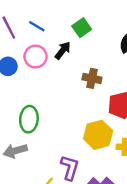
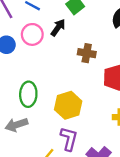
yellow hexagon: (98, 135) -> (68, 105), moved

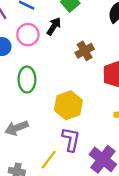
brown cross: (87, 53) -> (85, 51), turned -36
green ellipse: (28, 94) -> (27, 79), moved

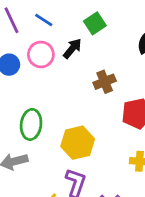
green ellipse: (27, 79) -> (31, 124), moved

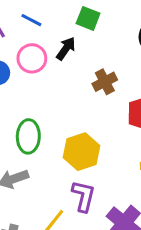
green square: (95, 23) -> (88, 18), turned -30

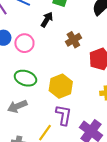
pink circle: (32, 58) -> (24, 43), moved
green ellipse: (28, 136) -> (25, 78), turned -70

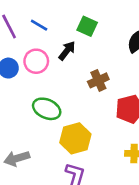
pink circle: (24, 43) -> (36, 61), moved
green ellipse: (25, 78) -> (47, 109), moved

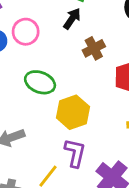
black arrow: (67, 51) -> (72, 19), moved

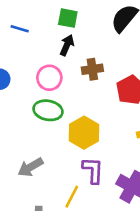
pink circle: (26, 32) -> (49, 78), moved
brown cross: (94, 48) -> (92, 69), turned 30

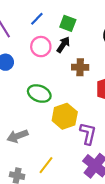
blue line: (20, 29) -> (37, 19), moved, turned -72
pink circle: (49, 78) -> (41, 47), moved
purple L-shape: (93, 170) -> (88, 134), moved

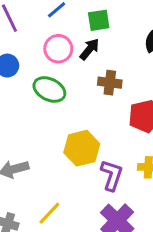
green square: (68, 23) -> (99, 20), turned -35
green ellipse: (39, 94) -> (49, 89), moved

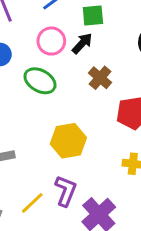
brown cross: (110, 83) -> (100, 78), turned 30
purple L-shape: (112, 175) -> (66, 191), moved

